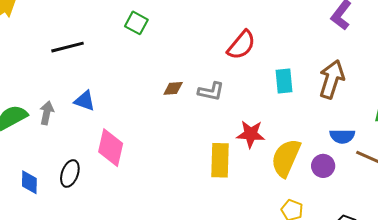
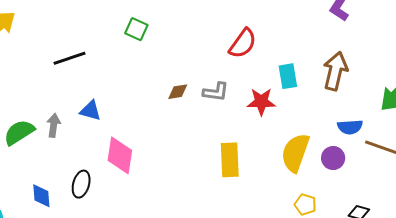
red star: (251, 134) -> (261, 102), moved

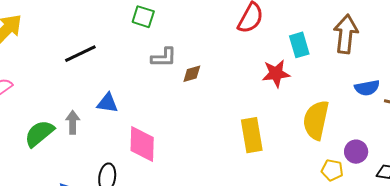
gray L-shape: (216, 92) -> (164, 57), moved
purple circle: (333, 158) -> (356, 152), moved

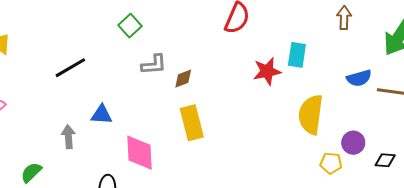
green square: (143, 17) -> (130, 26), turned 35
brown arrow: (346, 34) -> (344, 18), moved, size x0.6
cyan rectangle: (299, 45) -> (297, 55), moved, turned 30
green semicircle: (39, 133) -> (31, 172), moved, size x0.7
yellow rectangle: (252, 135) -> (192, 123), moved

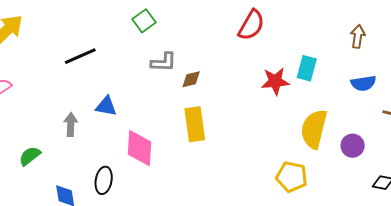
blue semicircle: (359, 78) -> (363, 83), moved
purple circle: (353, 143) -> (353, 146), moved
yellow pentagon: (331, 163) -> (292, 177), moved, size x1.4

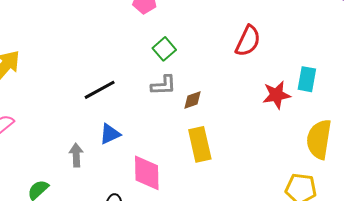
green square: (144, 21) -> (164, 49), moved
black line: (80, 56) -> (100, 90), moved
blue triangle: (106, 106) -> (110, 134), turned -30

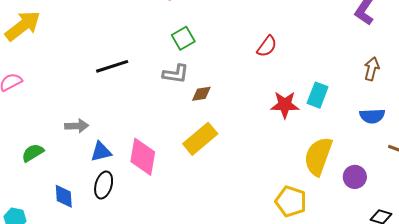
red semicircle: (248, 41) -> (267, 46), size x0.7
blue triangle: (110, 134) -> (101, 152), moved
yellow rectangle: (200, 144) -> (200, 139), turned 52
gray arrow: (76, 155) -> (77, 126), turned 80

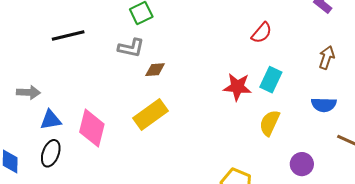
red semicircle: (267, 46) -> (262, 33), moved
yellow semicircle: (318, 156) -> (270, 123), moved, size x0.7

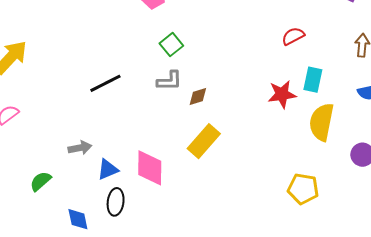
red semicircle: (262, 33) -> (293, 36), turned -145
yellow semicircle: (270, 123) -> (322, 122), size x1.4

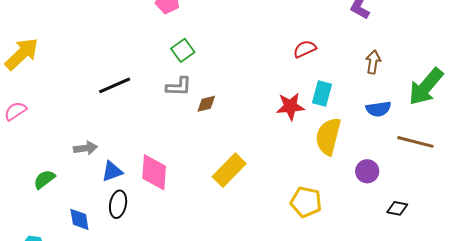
yellow rectangle: (204, 141) -> (229, 170), moved

